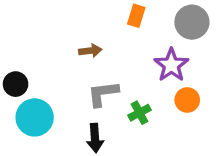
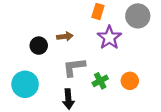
purple star: (171, 65) -> (109, 38), moved
black circle: (16, 84) -> (39, 46), moved
orange circle: (187, 100) -> (130, 81), moved

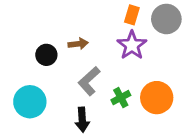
orange rectangle: (98, 11) -> (132, 15), moved
gray L-shape: (74, 67) -> (89, 81), turned -35
orange circle: (130, 81) -> (157, 98), size x1.5

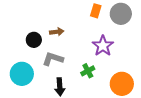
purple star: (132, 45) -> (103, 46), moved
gray L-shape: (89, 81) -> (53, 59), moved, turned 60
orange circle: (157, 98) -> (122, 84), moved

